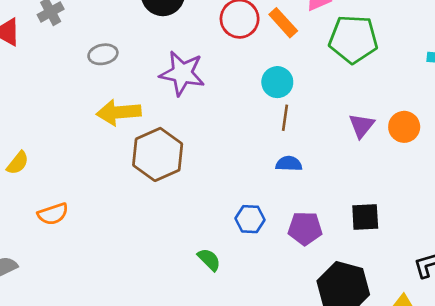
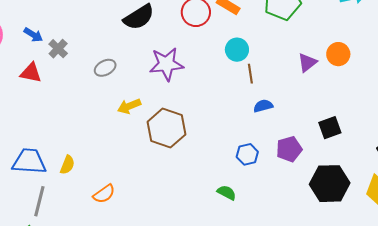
yellow arrow: (119, 112) -> (129, 106), size x0.7
purple triangle: (362, 126) -> (307, 63), turned 30

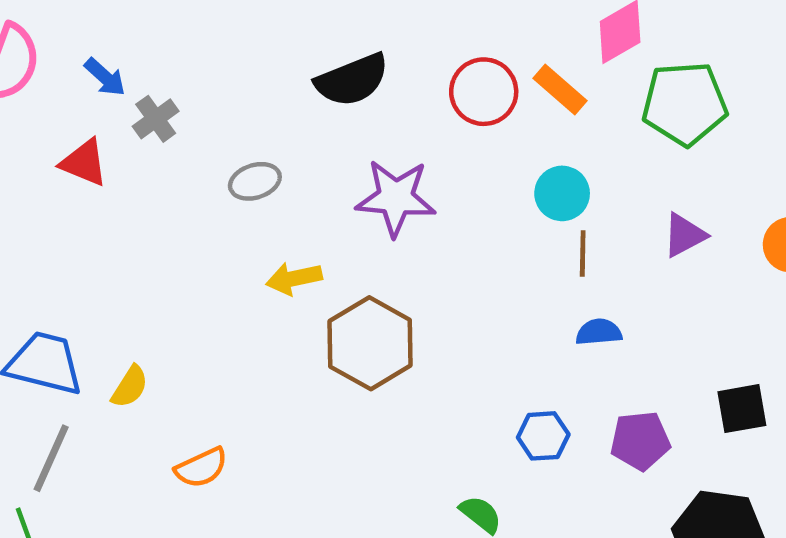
purple triangle: (307, 63) -> (684, 235), moved

